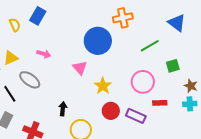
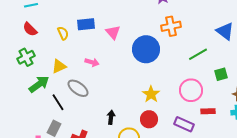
blue rectangle: (38, 16) -> (86, 24), turned 54
pink triangle: (80, 68) -> (113, 32), moved
red circle: (111, 111) -> (149, 119), moved

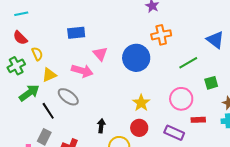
pink triangle: (113, 32) -> (100, 54), moved
yellow semicircle: (63, 33) -> (37, 54), moved
pink arrow: (92, 62) -> (82, 71), size x1.5

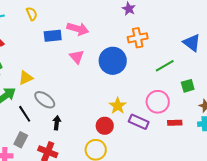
yellow semicircle: (37, 54) -> (32, 14), moved
pink arrow: (82, 71) -> (78, 29), moved
black arrow: (101, 126) -> (57, 123), moved
red circle: (139, 128) -> (105, 126), moved
purple rectangle: (174, 133) -> (139, 122), moved

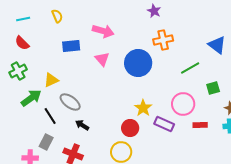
blue rectangle: (53, 36) -> (71, 46), moved
black arrow: (57, 123) -> (82, 125), turned -64

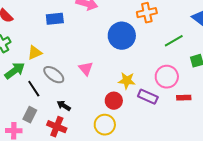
pink triangle: (102, 59) -> (86, 69), moved
yellow star: (143, 108) -> (127, 81), turned -30
black arrow: (82, 125) -> (64, 106), moved

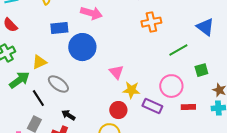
blue circle: (122, 36) -> (82, 47), moved
pink triangle: (86, 69) -> (116, 72), moved

